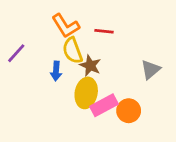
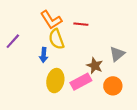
brown star: (90, 66) -> (95, 66), moved
yellow ellipse: (86, 93) -> (55, 81), moved
orange circle: (129, 111) -> (113, 86), moved

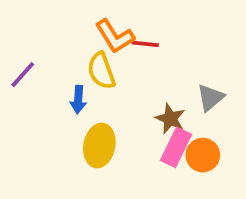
orange L-shape: (51, 20) -> (115, 36), moved
pink rectangle: (81, 82) -> (176, 147), moved, turned -36

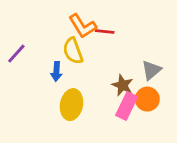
orange circle: (203, 155) -> (147, 99), moved

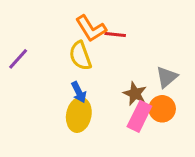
blue arrow: (56, 72) -> (79, 92), moved, turned -30

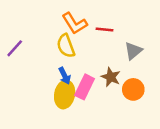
red line: (115, 35) -> (105, 30), moved
gray triangle: (167, 77) -> (133, 51), moved
pink rectangle: (139, 116) -> (85, 87), moved

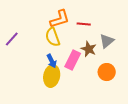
orange L-shape: (75, 23) -> (60, 19), turned -75
brown star: (111, 77) -> (89, 49), moved
pink rectangle: (85, 87) -> (73, 60), moved

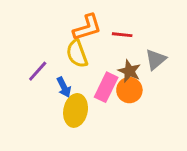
purple line: (12, 39) -> (38, 71), moved
blue arrow: (52, 61) -> (64, 87), moved
orange circle: (107, 72) -> (129, 90), moved

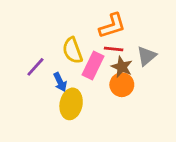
orange L-shape: (87, 27) -> (112, 26), moved
red line: (122, 35) -> (114, 49), moved
pink rectangle: (106, 87) -> (93, 66), moved

